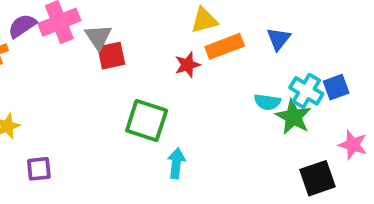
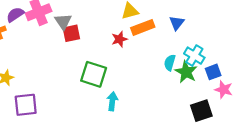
blue square: (336, 87) -> (213, 72), moved
cyan semicircle: (267, 102) -> (170, 63), turned 98
purple square: (39, 169) -> (26, 105), size x1.5

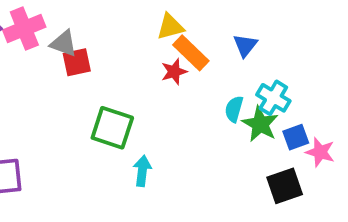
gray triangle: (63, 22) -> (64, 43), turned -36
orange rectangle: (143, 27) -> (191, 53), turned 65
red star: (119, 39) -> (174, 72), moved
blue square: (213, 72) -> (296, 137), moved

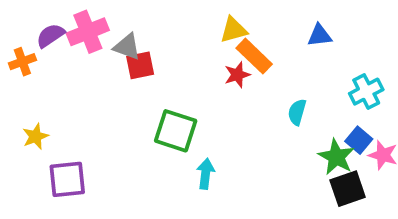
blue triangle: (245, 45) -> (319, 35), moved, turned 45
cyan cross: (273, 98) -> (366, 92), moved, turned 32
green star: (260, 124) -> (336, 157), moved
blue square: (296, 137) -> (359, 140), turned -30

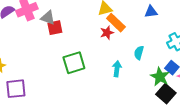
green square: (176, 131) -> (74, 63), turned -35
cyan arrow: (206, 174) -> (117, 69), moved
black square: (348, 189) -> (166, 94), turned -30

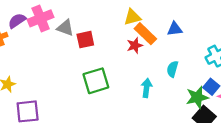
blue triangle: (151, 12) -> (175, 29), moved
red square: (55, 28) -> (85, 40), moved
green star: (160, 77) -> (197, 97), turned 30

